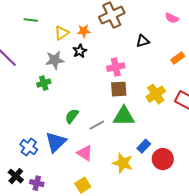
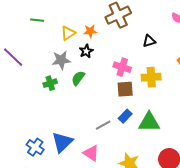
pink cross: (116, 67) -> (122, 67), turned 30
yellow cross: (156, 94) -> (151, 77), moved, turned 30
green semicircle: (72, 116) -> (78, 78), moved
green triangle: (124, 116) -> (149, 122), moved
blue rectangle: (144, 146) -> (125, 116), moved

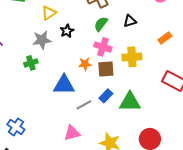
orange star: (90, 31) -> (85, 64), moved
green semicircle: (78, 78) -> (101, 24), moved
blue triangle: (62, 142) -> (64, 85), moved, turned 45
pink triangle: (91, 153) -> (72, 133), turned -48

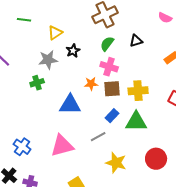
yellow cross: (132, 57) -> (138, 91), moved
gray line: (84, 105) -> (98, 137), moved
pink triangle: (72, 133) -> (62, 146), moved, size x1.4

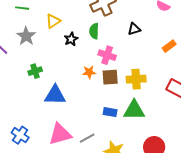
green semicircle: (107, 44) -> (94, 31), moved, turned -35
gray star: (48, 60) -> (26, 36), moved, turned -30
blue triangle: (70, 105) -> (55, 95), moved
blue rectangle: (112, 116) -> (110, 112), moved, turned 56
gray line: (98, 137) -> (87, 138), moved

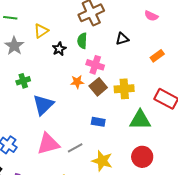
brown square: (110, 77) -> (98, 87), turned -36
blue triangle: (55, 95) -> (43, 105), turned -45
green triangle: (134, 110) -> (140, 120), moved

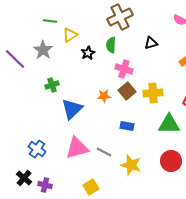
green line: (10, 18) -> (50, 21), moved
orange star: (77, 82) -> (104, 96), moved
gray line: (75, 148) -> (104, 152), turned 56

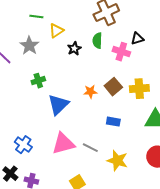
pink cross: (124, 69) -> (121, 52), moved

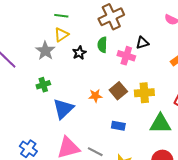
green line: (36, 17) -> (61, 16), moved
gray star: (29, 46) -> (45, 51), moved

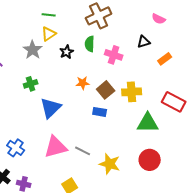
black triangle: (142, 43) -> (144, 42), moved
orange star: (95, 96) -> (83, 83), moved
blue rectangle: (118, 126) -> (100, 112), moved

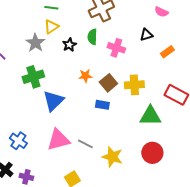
green cross: (31, 84) -> (33, 77), size x1.5

